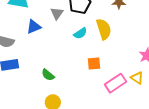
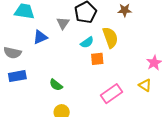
orange square: (94, 63) -> (97, 59), moved
pink rectangle: (116, 83) -> (112, 94), moved

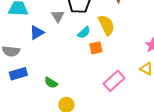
green semicircle: (56, 85) -> (51, 83), moved

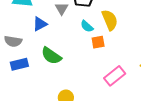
cyan semicircle: (84, 33) -> (87, 26), turned 80
green semicircle: (51, 83) -> (51, 56), moved, size x1.5

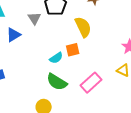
cyan semicircle: (87, 26) -> (56, 58), moved, turned -72
green semicircle: (51, 56) -> (57, 82), moved

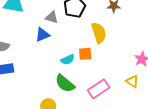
gray triangle: (34, 18) -> (52, 17), turned -48
blue triangle: (13, 35) -> (42, 35), moved

